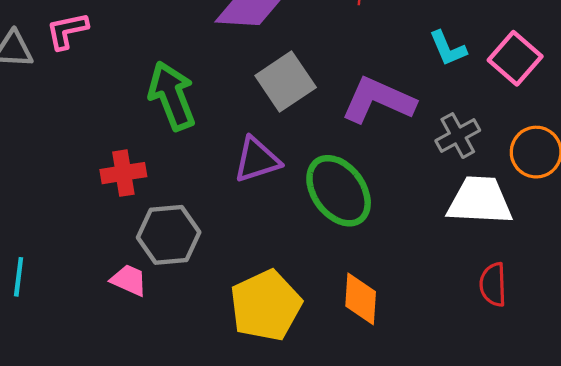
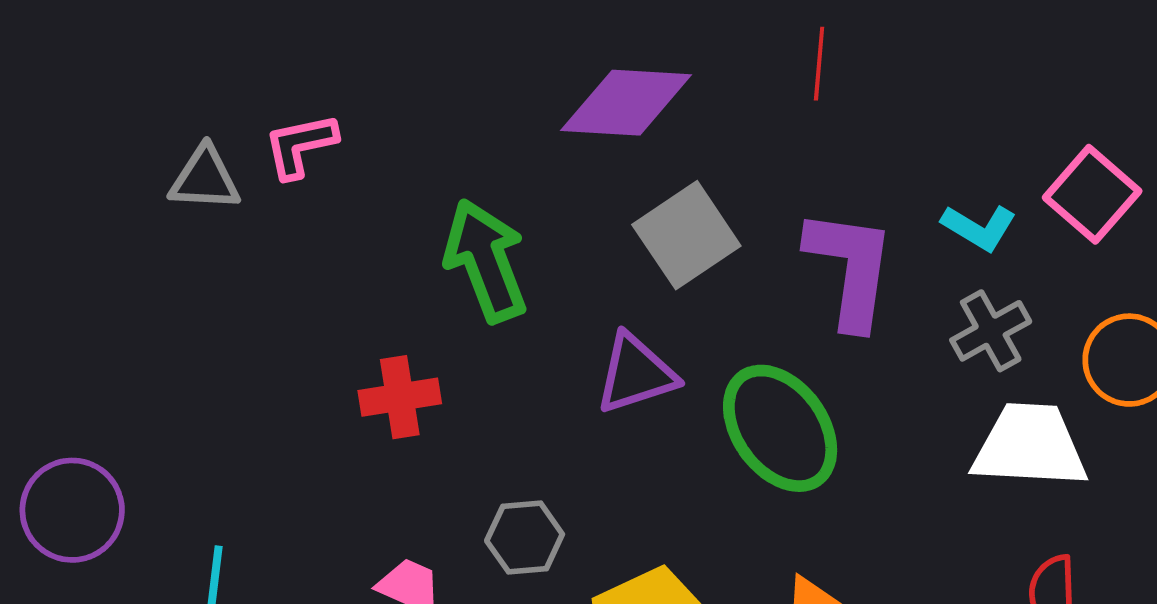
cyan L-shape: (448, 48) -> (979, 227), moved, turned -36
purple L-shape: (378, 100) -> (850, 268), turned 74
gray hexagon: (169, 235) -> (525, 538), moved, size x0.7

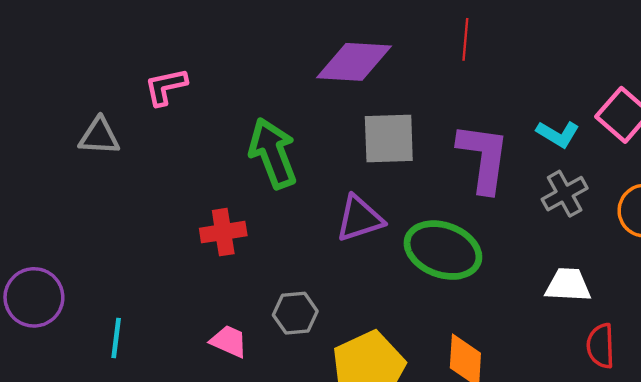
gray triangle: (205, 179) -> (99, 136), moved
gray square: (686, 235) -> (389, 139), turned 32
green ellipse: (780, 428) -> (443, 250), turned -34
white trapezoid: (1030, 446) -> (568, 285), moved, size x0.7

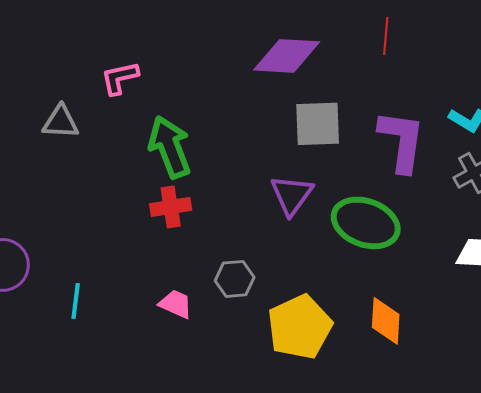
green arrow: (273, 153) -> (170, 147), moved
purple triangle: (360, 219) -> (292, 195), turned -36

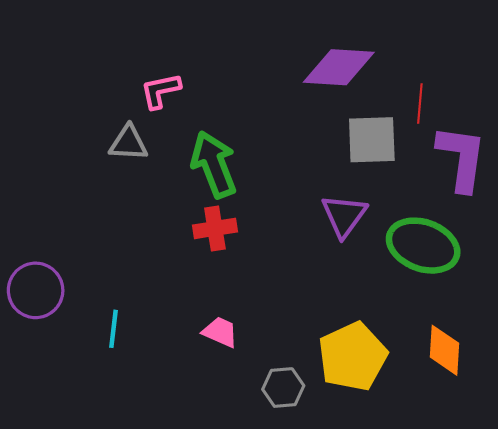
red line: (386, 36) -> (420, 104), moved
gray triangle: (61, 122) -> (128, 143), moved
gray hexagon: (235, 279) -> (283, 388), moved

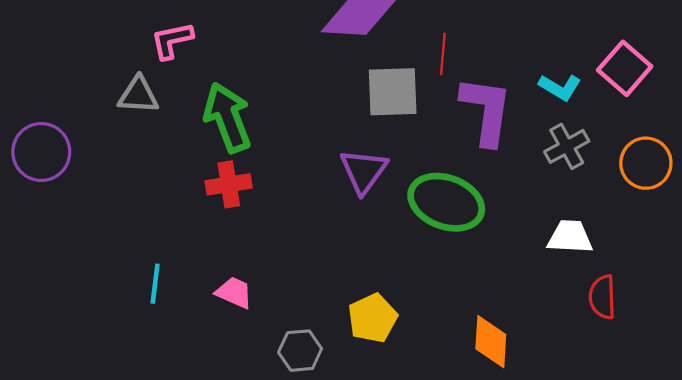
purple circle: (36, 290) -> (41, 152), moved
cyan line: (114, 329) -> (155, 284), moved
orange diamond: (444, 350) -> (491, 342), moved
yellow pentagon: (353, 357) -> (373, 318), size x0.7

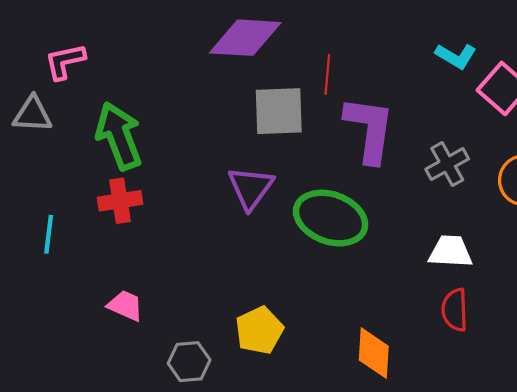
cyan L-shape: (560, 87) -> (456, 56), moved
cyan line: (155, 284) -> (49, 234), moved
red semicircle: (602, 297) -> (455, 310), moved

